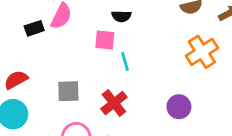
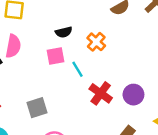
orange cross: (202, 52) -> (96, 42), moved, size x0.7
red cross: (114, 103) -> (101, 93), moved

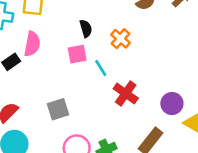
black semicircle: (64, 32) -> (86, 29), turned -91
purple circle: (133, 95) -> (172, 104), moved

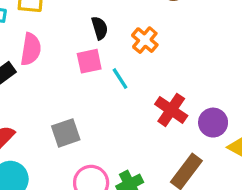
red cross: (126, 93) -> (171, 110), moved

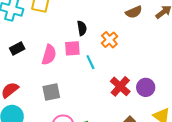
pink semicircle: (31, 49) -> (49, 55), moved
purple circle: (213, 123) -> (146, 87), moved

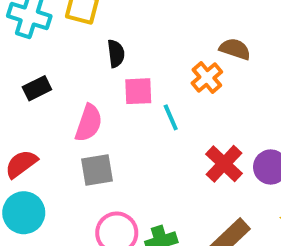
brown semicircle: (134, 12) -> (235, 49), moved, turned -140
black semicircle: (82, 28) -> (116, 53), moved
pink semicircle: (49, 55) -> (89, 123), moved

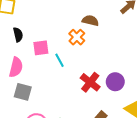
black semicircle: (116, 53) -> (18, 35), moved
gray square: (97, 170) -> (23, 92), turned 30

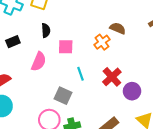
cyan line: (59, 60) -> (80, 74), moved
red cross: (90, 82) -> (112, 77), moved
gray square: (23, 92) -> (63, 96), moved

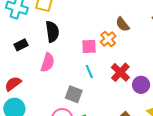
brown semicircle: (118, 28) -> (123, 24), turned -147
black semicircle: (46, 30) -> (52, 32), size x1.5
pink square: (66, 47) -> (89, 47), moved

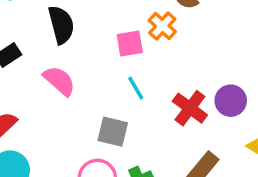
pink semicircle: (48, 63) -> (59, 81), turned -60
red cross: (120, 72) -> (190, 108), moved

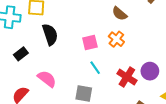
orange cross: (162, 26) -> (116, 39), moved
pink semicircle: (59, 81) -> (47, 79), moved

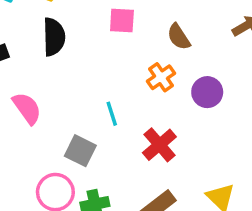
pink square: (90, 42) -> (122, 21), moved
purple circle: (150, 71) -> (207, 92), moved

